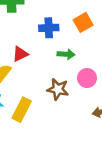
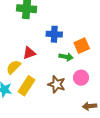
orange square: (83, 22) -> (82, 46), moved
yellow rectangle: (22, 110) -> (27, 86), moved

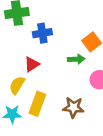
blue cross: (54, 34) -> (42, 33), moved
brown star: (57, 84) -> (73, 107), moved

